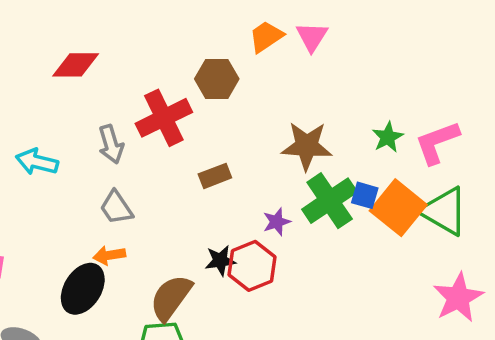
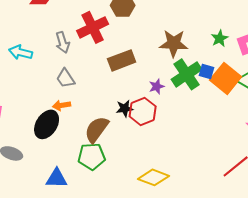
brown rectangle: (215, 176) -> (122, 60), size x1.5

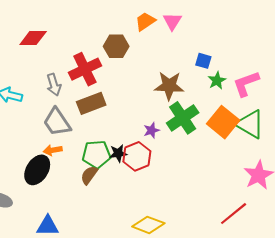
brown rectangle: (122, 60) -> (91, 103), moved
blue square: (207, 71) -> (203, 61), moved
gray trapezoid: (66, 78) -> (57, 122), size x1.4
brown semicircle: (97, 129) -> (89, 175), size x0.7
green pentagon: (92, 156) -> (96, 154), moved

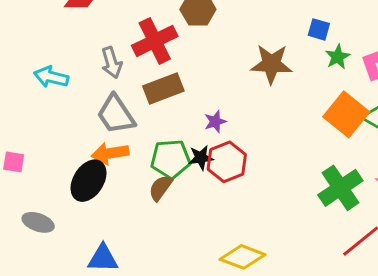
green cross: (183, 118) -> (340, 188), moved
purple star: (151, 130) -> (215, 122), moved
orange arrow: (53, 150) -> (110, 153), size x1.4

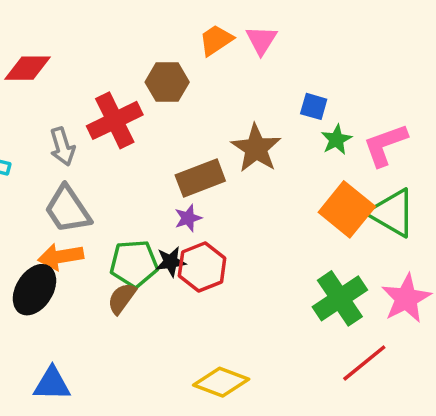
brown star: (271, 64) -> (256, 148), turned 30
brown rectangle: (163, 88) -> (200, 178), moved

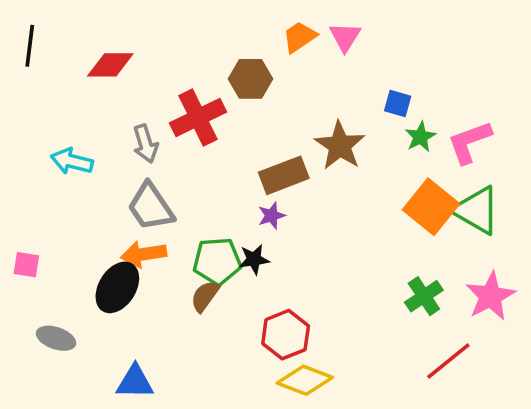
red hexagon: (202, 267) -> (286, 335), moved
green cross: (340, 298) -> (424, 296), size x0.7

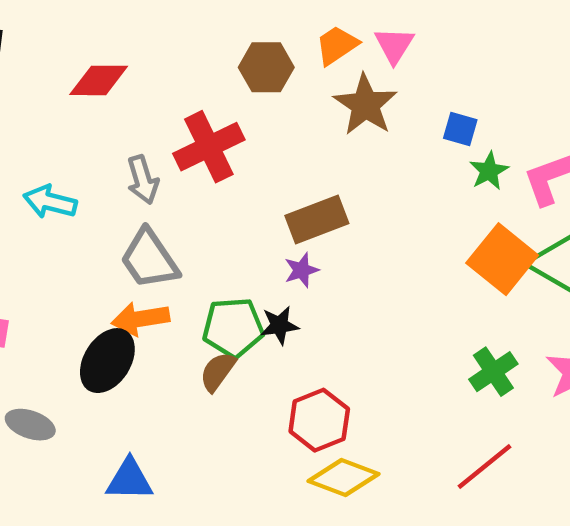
brown hexagon: (250, 79) -> (266, 67), moved
brown star: (340, 146) -> (365, 105), moved
red line: (448, 361) -> (485, 466), moved

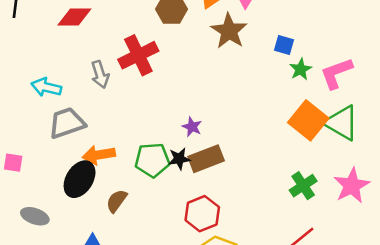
brown rectangle: (317, 219) -> (206, 159), moved
gray trapezoid: (149, 259) -> (67, 123), moved, turned 105
purple star: (301, 270) -> (192, 127), turned -30
brown semicircle: (218, 372) -> (117, 201), moved

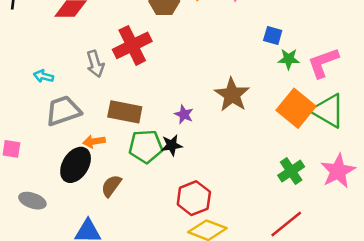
brown star: (229, 31) -> (232, 95), moved
green star: (301, 69) -> (289, 59), turned 30
cyan arrow: (46, 87) -> (44, 76), size x0.7
orange arrow: (99, 155) -> (94, 141), size x0.7
brown rectangle: (206, 159) -> (125, 112), moved, turned 32

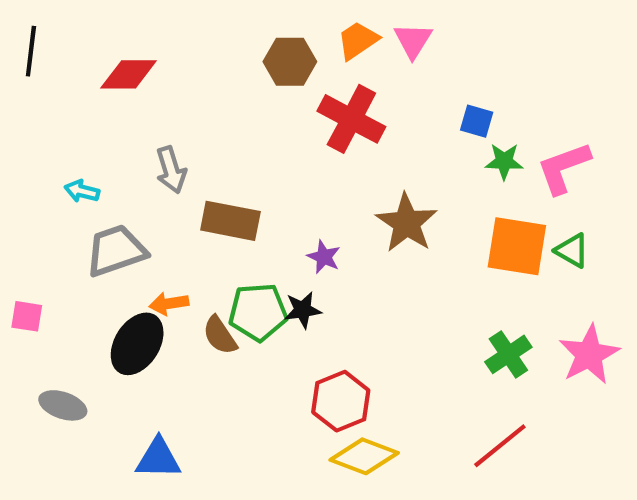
red cross: (132, 45) -> (351, 119), moved, turned -36
orange square: (296, 108) -> (517, 246), turned -30
green triangle: (328, 111) -> (572, 251), size x0.6
brown rectangle: (125, 112) -> (230, 221), moved
brown semicircle: (111, 186) -> (220, 335), moved, turned -70

